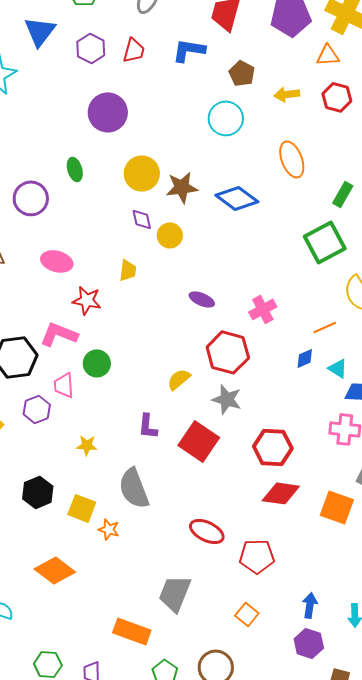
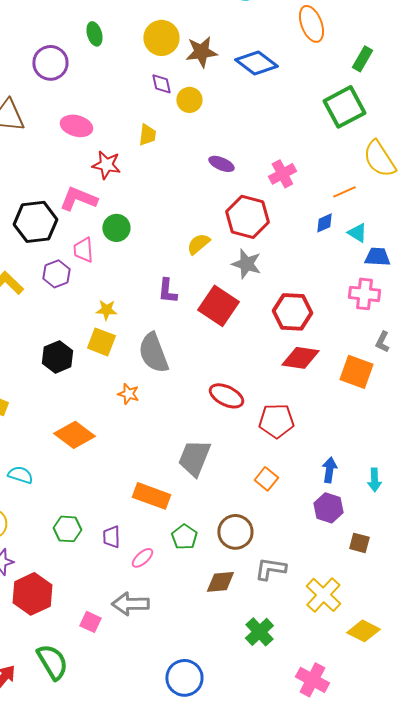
yellow square: (82, 508) -> (101, 342), moved

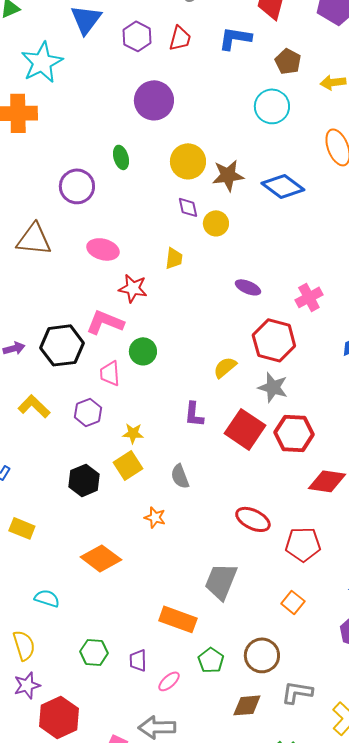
purple hexagon: (56, 274) -> (88, 412), moved
red hexagon: (292, 312) -> (294, 433), moved
yellow square: (101, 342) -> (128, 465), turned 36
gray semicircle: (153, 353) -> (180, 476), size x0.6

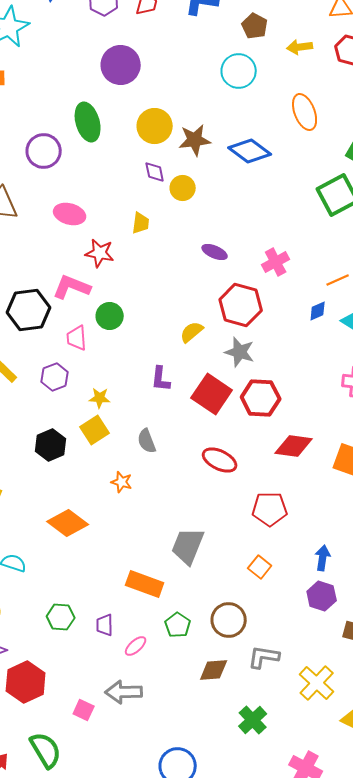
green ellipse: (121, 157) -> (88, 122), size x1.6
red ellipse: (253, 519) -> (220, 460), moved

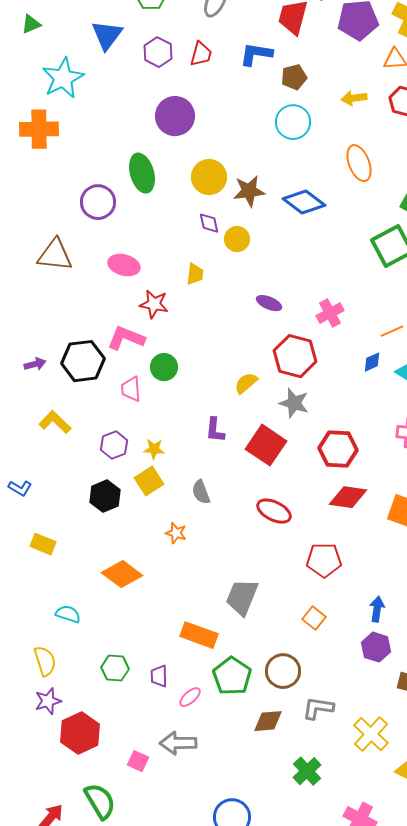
brown pentagon: (255, 26) -> (294, 77), moved, turned 30
purple hexagon: (55, 377) -> (114, 445), moved
red hexagon: (261, 398) -> (338, 449), moved
green pentagon: (178, 625) -> (232, 676), size x1.5

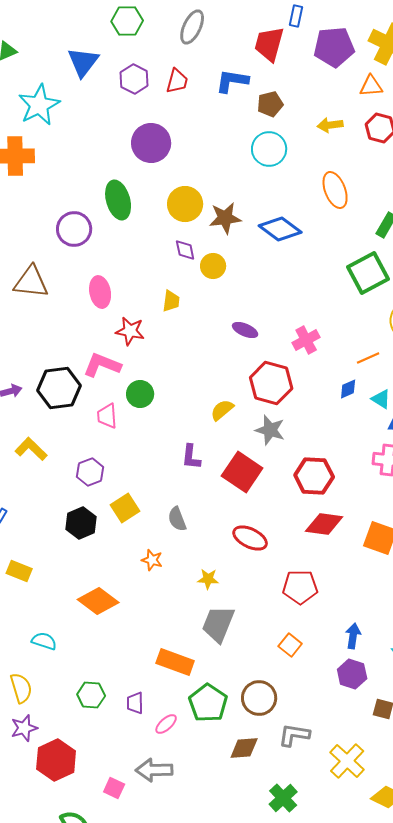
pink ellipse: (124, 265) -> (100, 292), turned 64
yellow star: (154, 449) -> (208, 579), moved

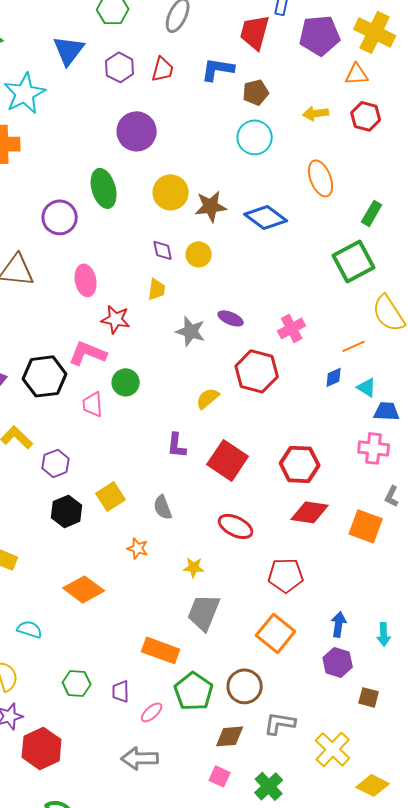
purple diamond: (185, 250) -> (163, 250), moved
gray star: (270, 430) -> (191, 331), moved
purple hexagon: (90, 472) -> (56, 463), moved
orange square: (290, 645) -> (276, 633), size x1.6
pink square: (114, 788) -> (220, 776), moved

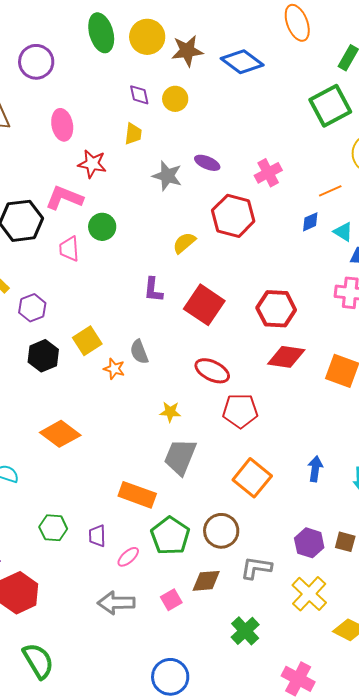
green ellipse: (104, 188) -> (101, 33), moved
orange star: (138, 548) -> (114, 369), moved
red pentagon: (286, 575) -> (240, 411), moved
purple hexagon: (338, 662) -> (309, 543), moved
pink square: (220, 776) -> (171, 600), moved, turned 35

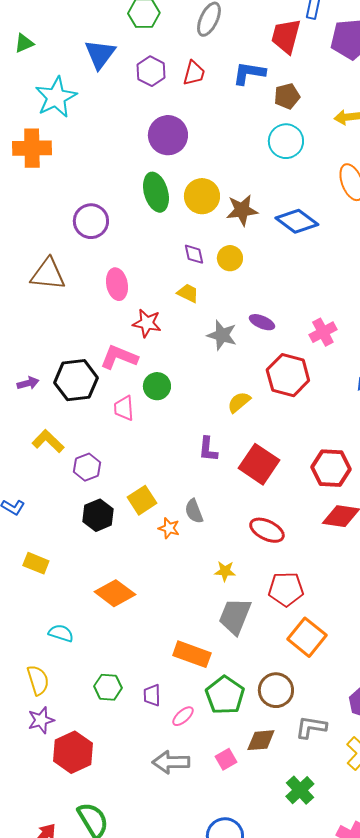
yellow trapezoid: (133, 134) -> (188, 293), turned -70
red pentagon: (240, 411) -> (286, 589), moved

